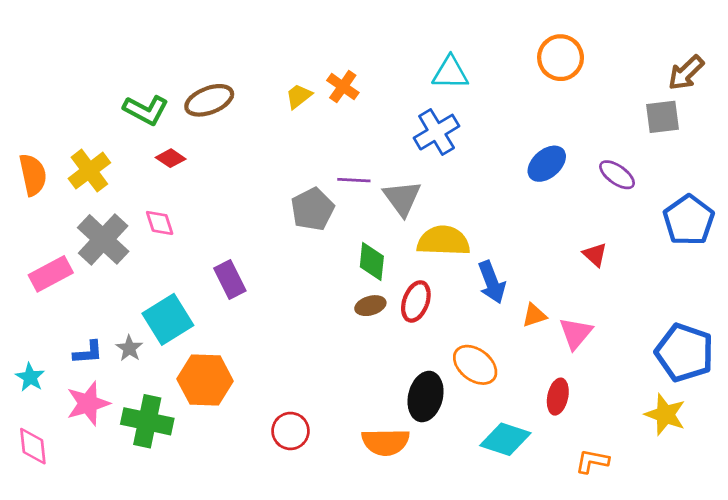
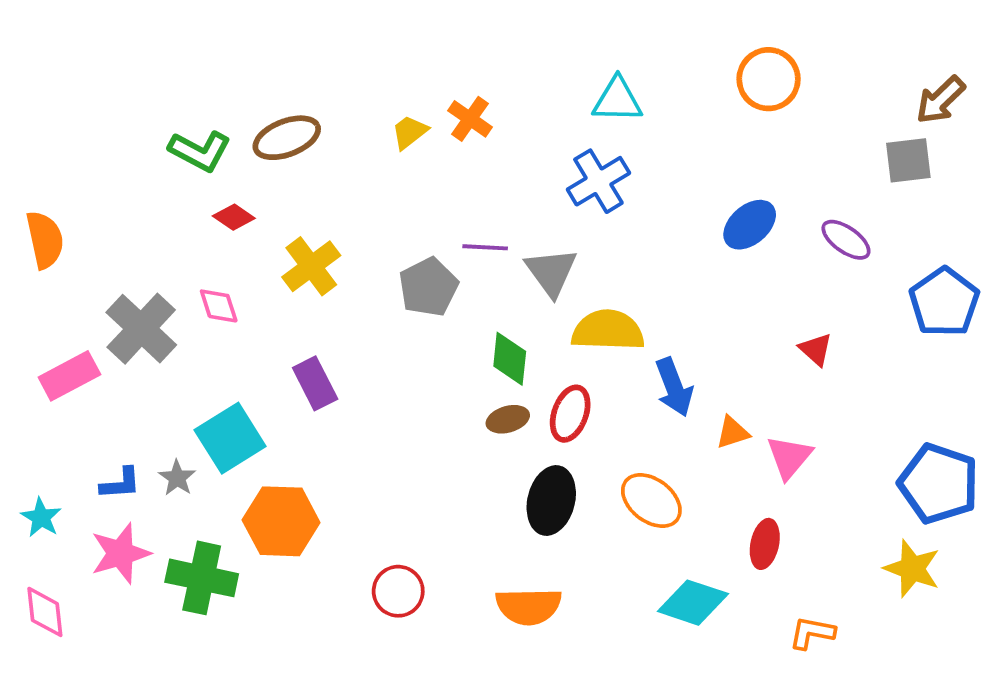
yellow cross: (89, 171) -> (311, 266), moved
black ellipse: (426, 397) -> (551, 501), moved

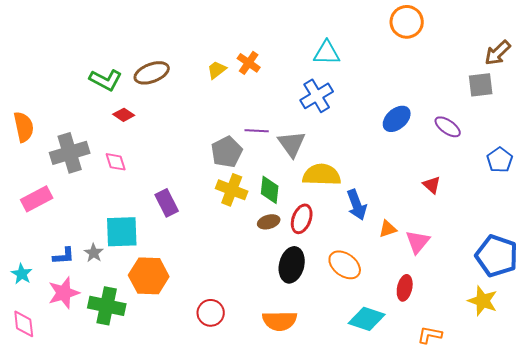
orange circle: (769, 79) -> (407, 22), moved
yellow cross: (311, 266) -> (232, 190), moved, turned -32
blue pentagon: (944, 302) -> (500, 160), size x0.7
gray cross: (141, 329) -> (70, 153), moved, turned 30
cyan square: (230, 438) -> (122, 232), turned 30

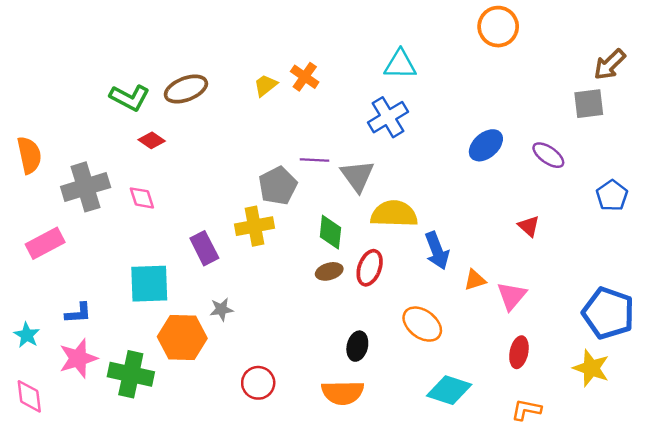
yellow cross: (232, 190) -> (255, 226), moved, turned -32
gray star: (94, 253) -> (221, 309), moved, turned 30
black ellipse: (292, 265) -> (357, 346), moved, size x0.7
red ellipse: (405, 288) -> (519, 352), moved

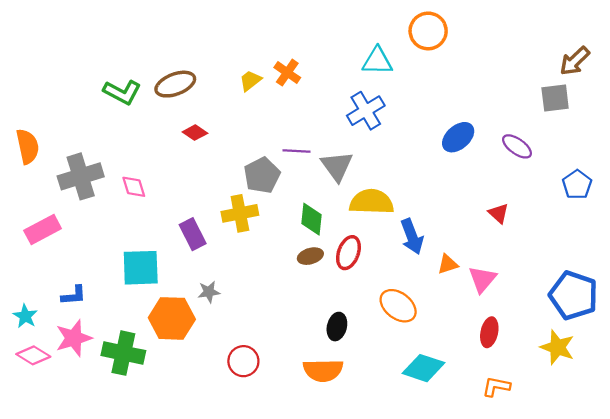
orange circle: (498, 27) -> (428, 31), moved
red diamond: (152, 140) -> (195, 133), moved
pink diamond: (29, 396) -> (33, 355), moved, turned -52

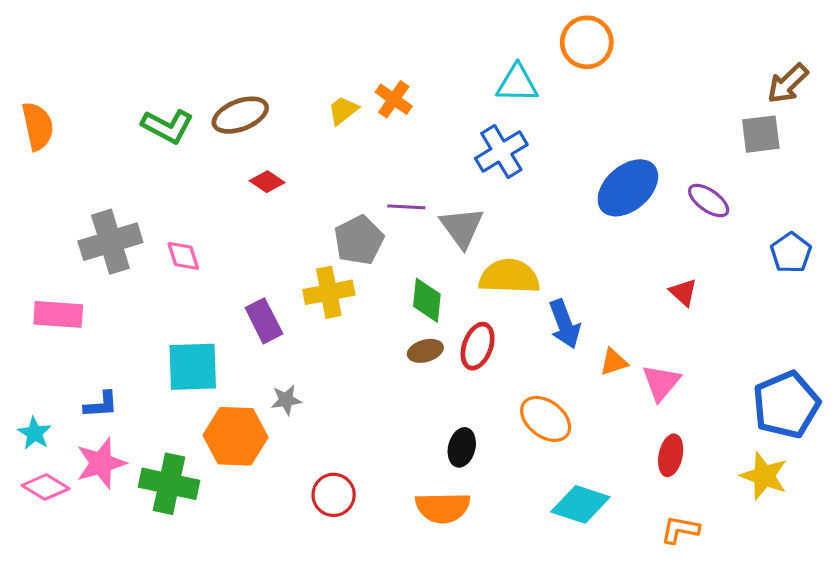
blue ellipse: (458, 137) -> (628, 188), size x1.4
orange semicircle: (28, 146) -> (38, 126), moved
pink rectangle: (43, 230) -> (58, 314), turned 32
blue pentagon: (574, 295) -> (786, 405), turned 30

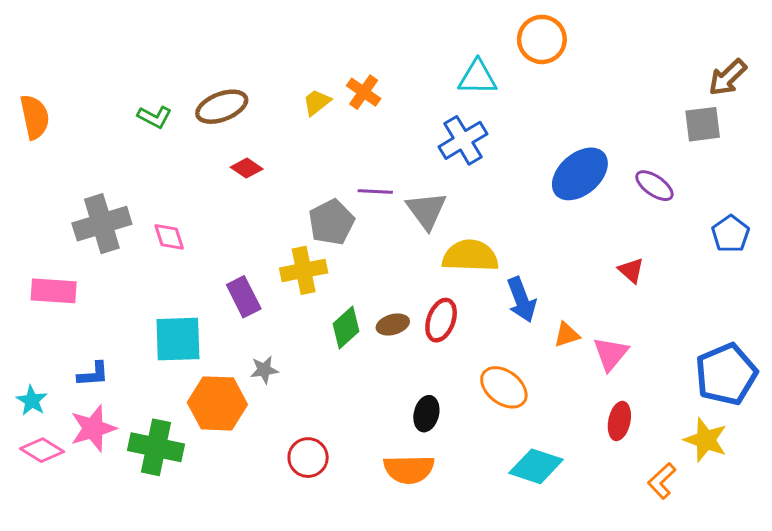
green L-shape: (167, 126) -> (155, 117), size x0.7
green diamond: (427, 300) -> (346, 327), moved, turned 42
orange L-shape: (680, 530) -> (662, 481), moved, turned -54

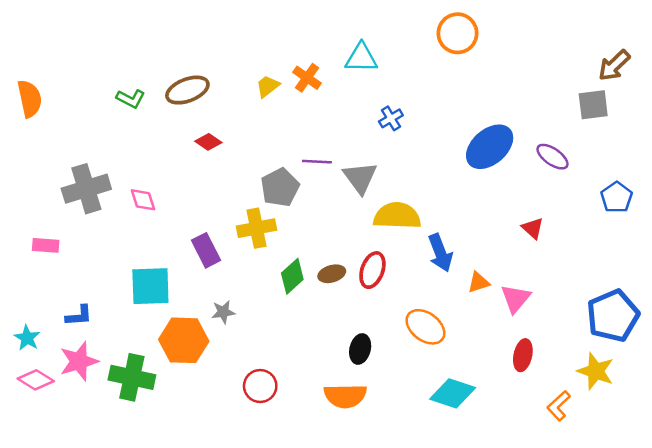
cyan triangle: (478, 77) -> (361, 58), moved
blue cross: (463, 140) -> (391, 118), size x0.6
pink rectangle: (54, 291) -> (46, 245), size x0.7

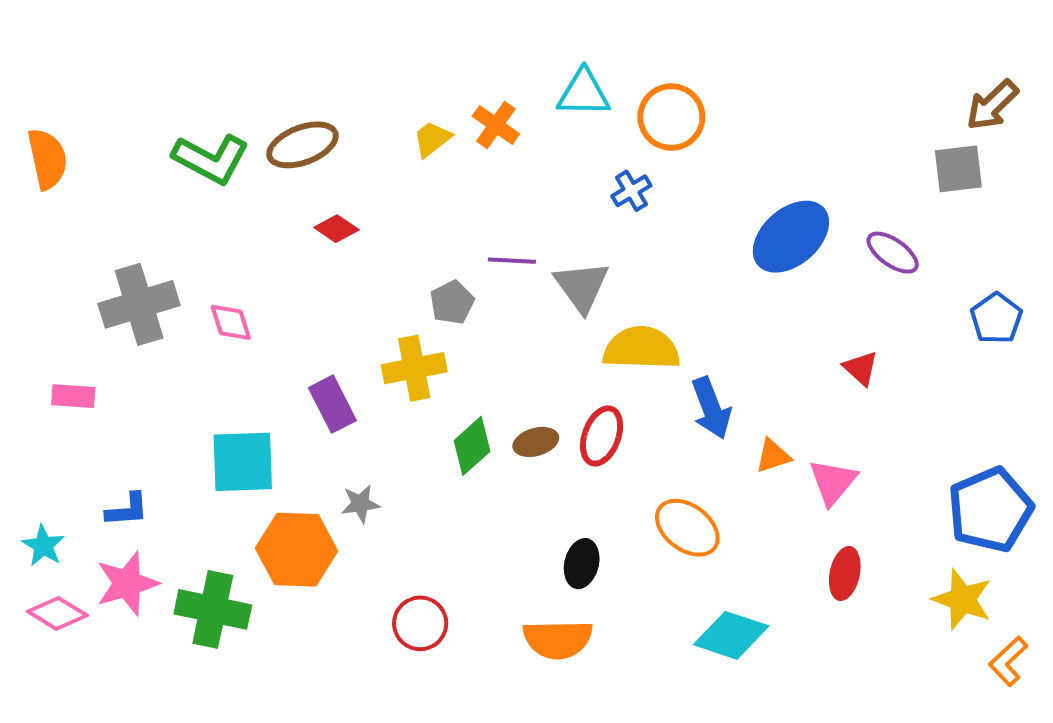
orange circle: (458, 33) -> (671, 117), moved
green L-shape: (131, 99) -> (211, 159), size x1.6
gray pentagon: (280, 187) -> (452, 302), size x0.7
orange L-shape: (559, 406) -> (1008, 661), moved

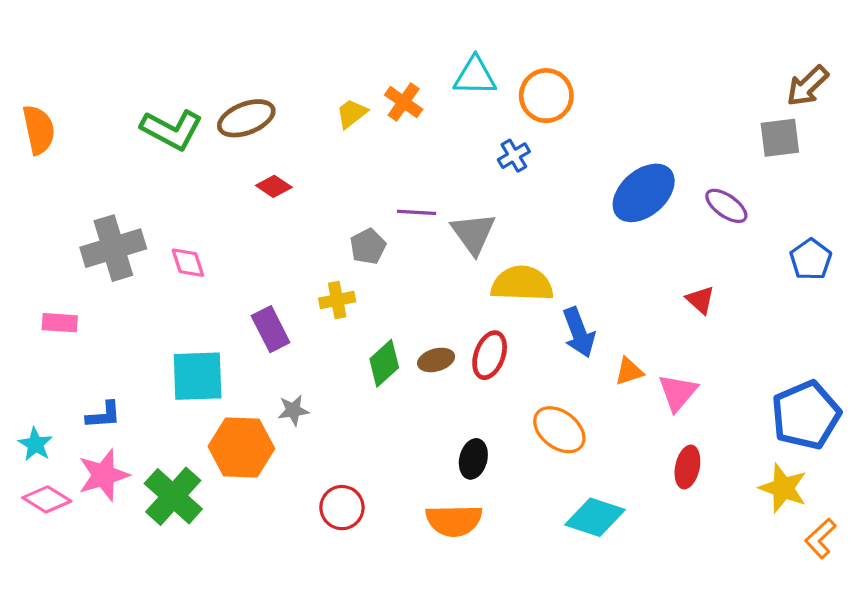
yellow cross: (414, 368) -> (337, 300), size x0.7
green cross: (213, 609) -> (173, 496), turned 30

